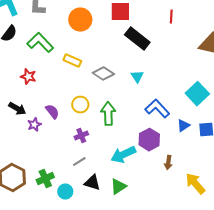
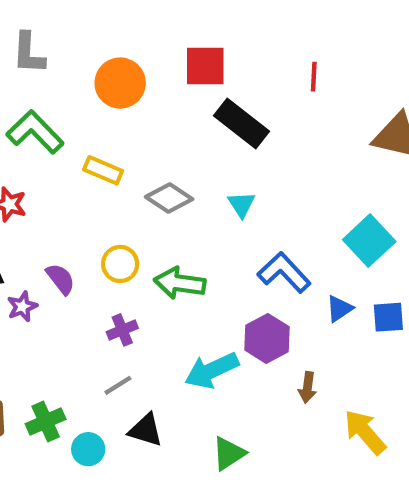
green arrow: (108, 114) -> (180, 283), turned -80
green triangle: (118, 187) -> (229, 453), moved

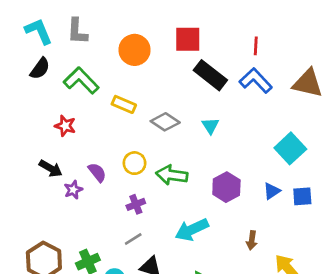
blue L-shape: (284, 272) -> (256, 81), moved
purple hexagon: (267, 338) -> (226, 187), moved

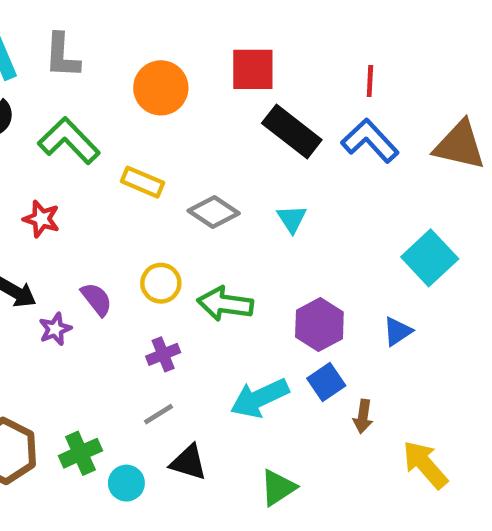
blue square: (302, 196) -> (326, 382), moved, turned -30

